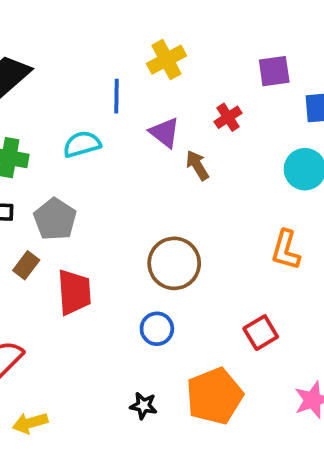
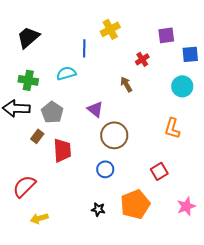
purple triangle: (165, 133) -> (95, 109), moved

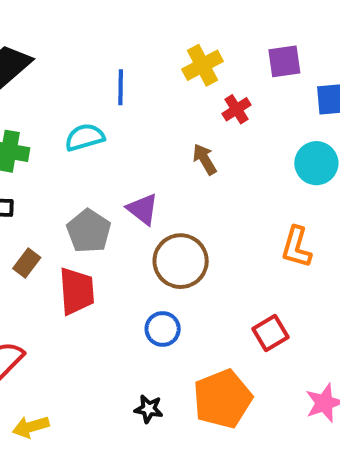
yellow cross: (110, 29) -> (203, 65), moved
gray pentagon: (52, 112) -> (89, 231), moved

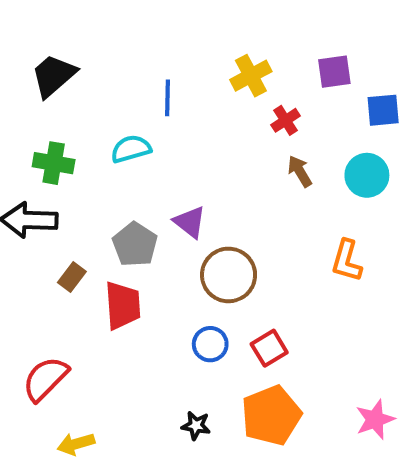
brown arrow: (205, 159) -> (300, 171), moved
red square: (270, 333) -> (269, 348), moved

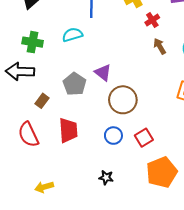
red trapezoid: (123, 305) -> (68, 130), moved
red semicircle: (45, 379) -> (28, 134), moved, turned -70
orange pentagon: (271, 415) -> (162, 172), moved

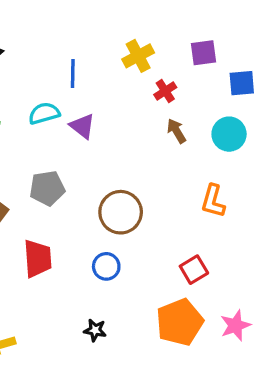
purple triangle: (103, 73) -> (82, 126), moved
gray pentagon: (75, 84) -> (47, 188), turned 30
red square: (144, 138) -> (194, 270), moved

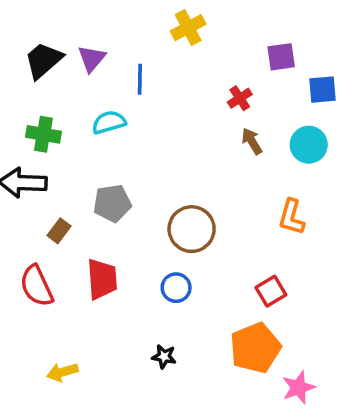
yellow cross: (138, 56) -> (188, 28), moved
purple triangle: (82, 126) -> (92, 59), moved, turned 32
pink star: (235, 325) -> (298, 388), moved

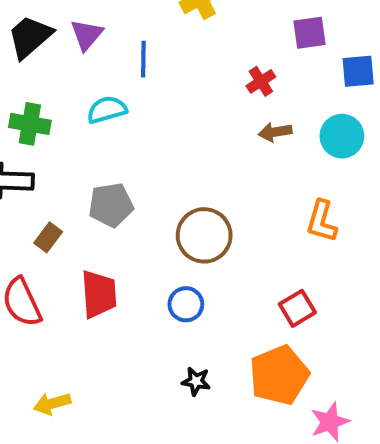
brown arrow: (252, 141) -> (275, 132), turned -68
black star: (164, 357) -> (196, 381), moved

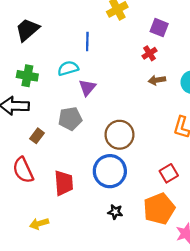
purple square: (310, 33) -> (159, 28), moved, turned 30
purple triangle: (87, 35) -> (87, 88), moved
red trapezoid: (99, 294) -> (64, 183), moved
blue circle: (186, 304) -> (110, 171), size x1.8

